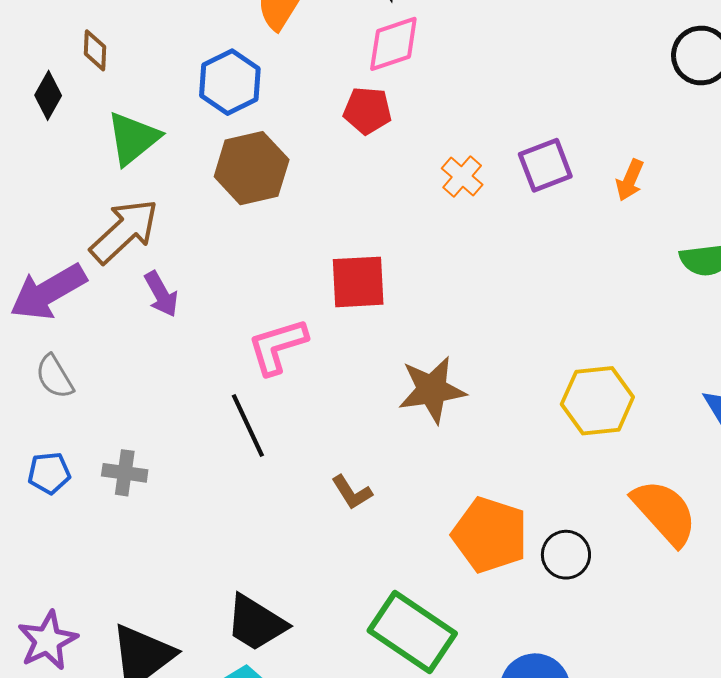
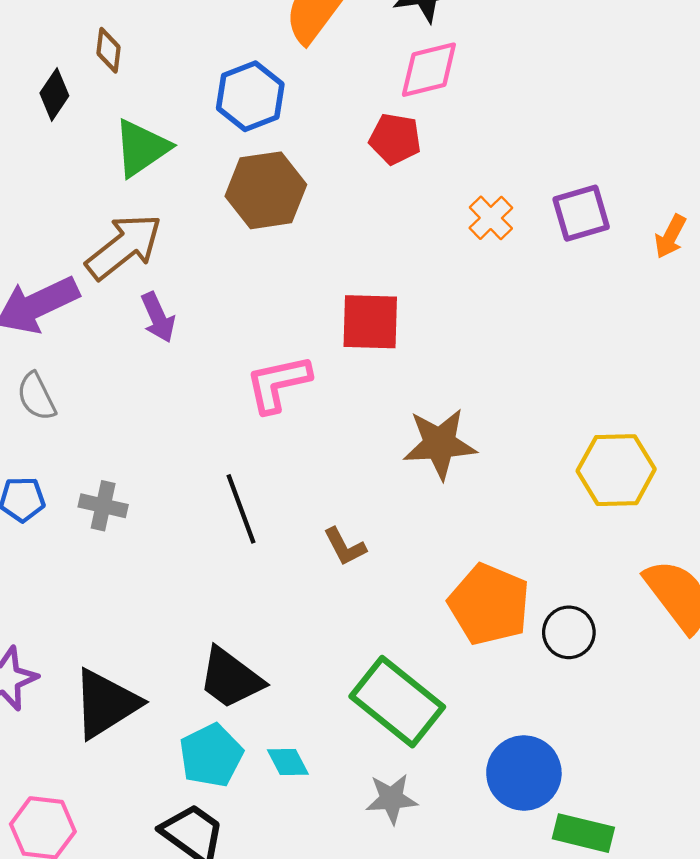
black line: (248, 426) -> (241, 509), moved

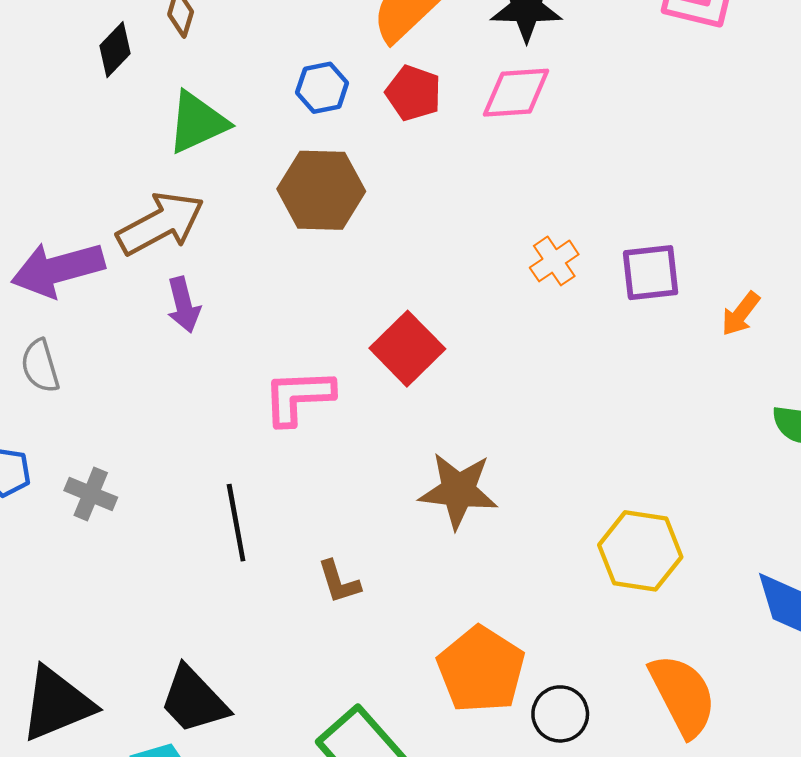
blue hexagon: (250, 96) -> (322, 88), size x0.7
red pentagon: (395, 139) -> (413, 93), moved
red square: (370, 322) -> (407, 349), turned 34

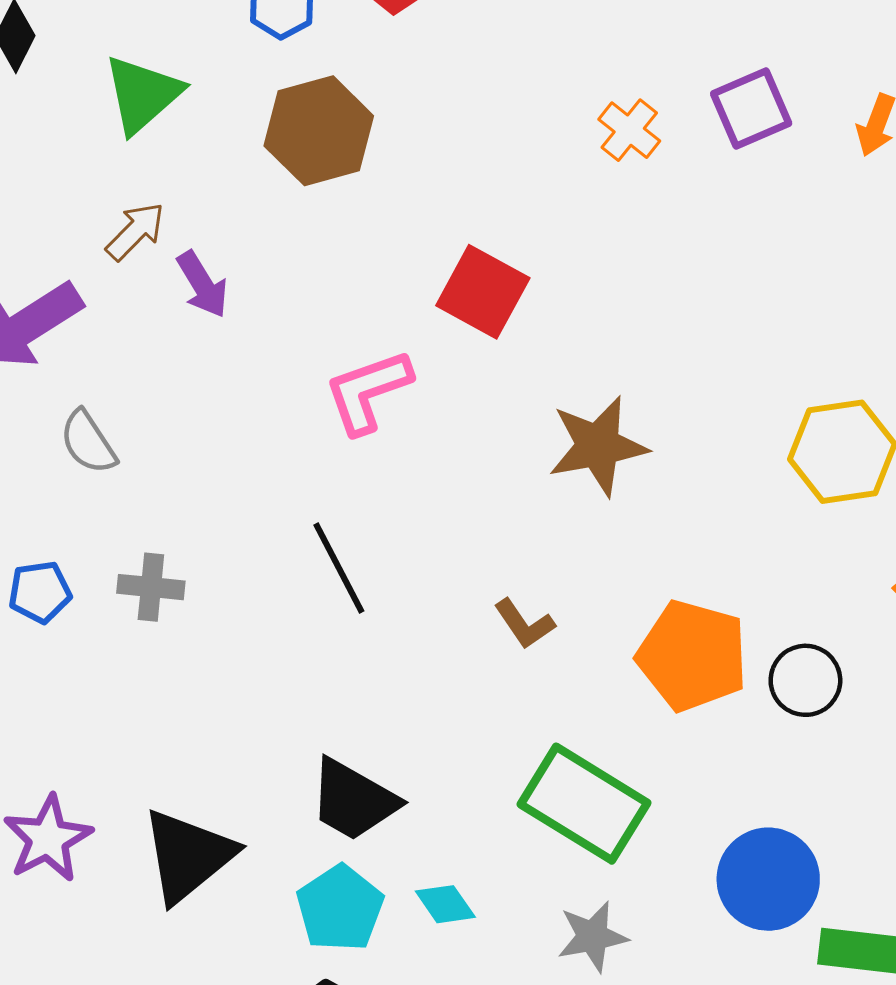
brown arrow: (161, 224) -> (135, 231), size x0.6
purple arrow: (184, 305) -> (202, 284), moved
gray semicircle: (40, 366) -> (88, 442), moved
brown L-shape: (339, 582) -> (524, 624), moved

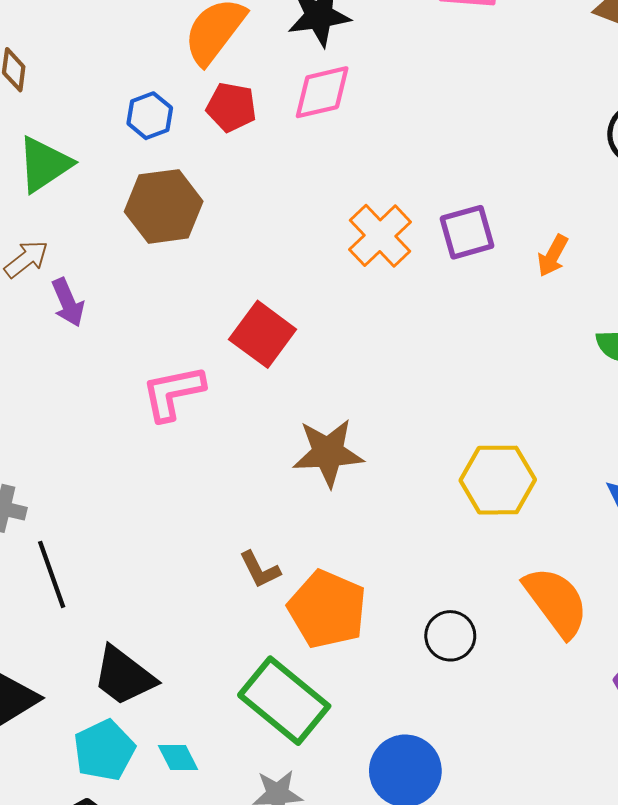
orange cross: (629, 130) -> (380, 236), size x1.5
black line: (339, 568) -> (52, 574), moved
orange pentagon: (692, 656) -> (327, 609), moved

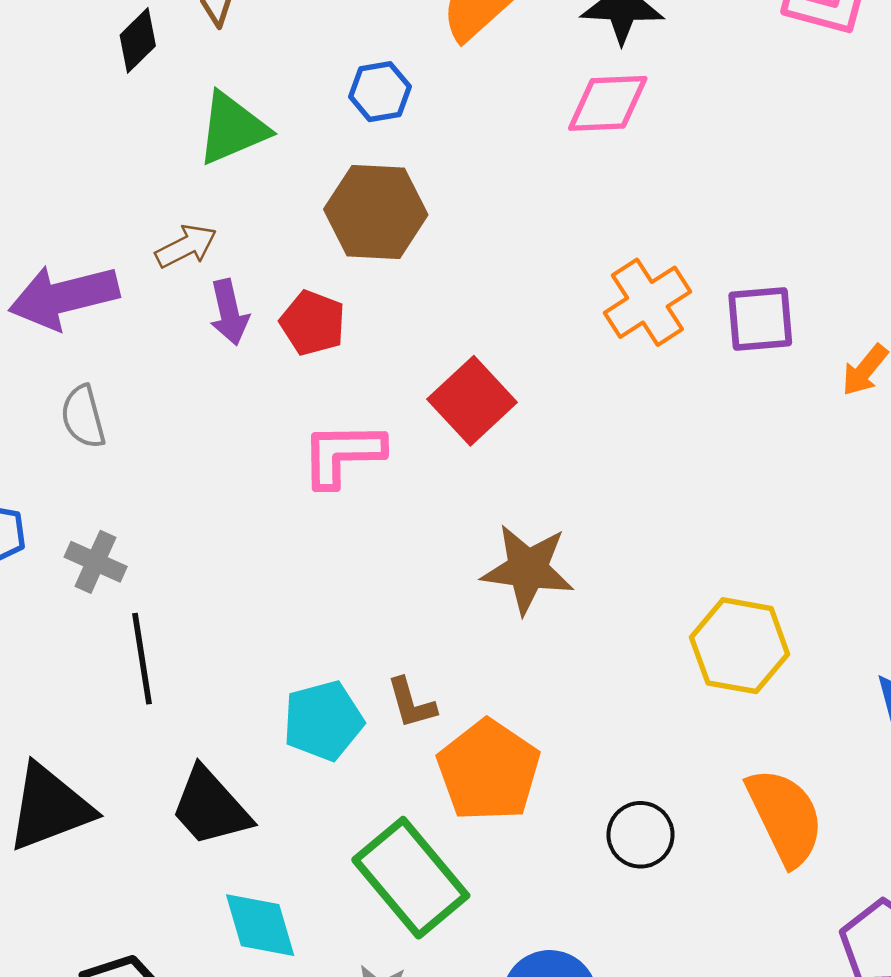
red pentagon: (231, 107) -> (313, 323), moved
cyan pentagon: (104, 750) -> (323, 721), moved
cyan diamond: (178, 757) -> (260, 925), size x1.5

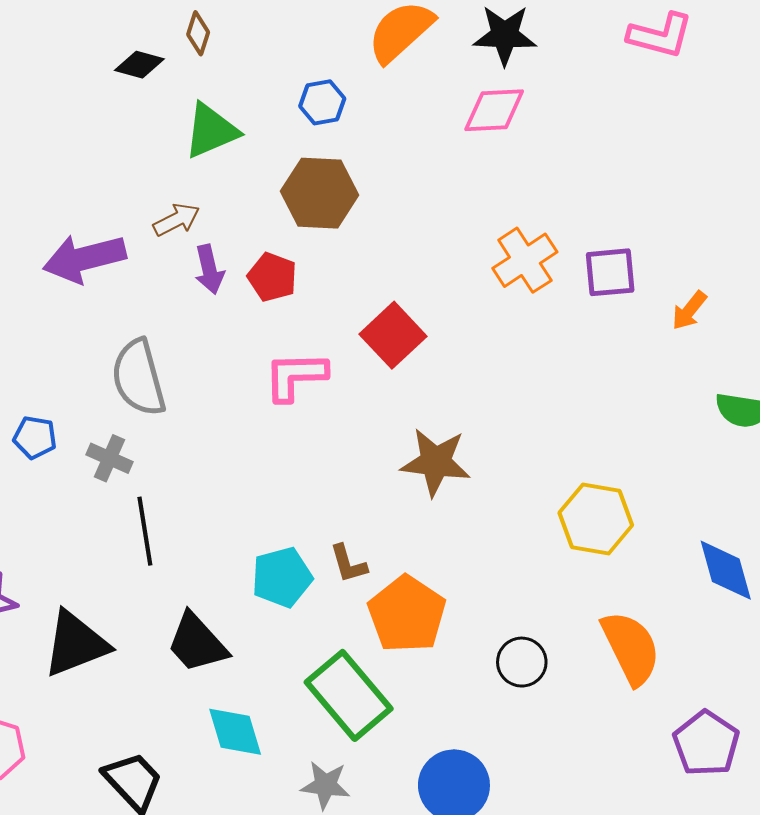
black diamond: (138, 40) -> (139, 65), turned 60
gray semicircle: (83, 417) -> (139, 378), moved, size x1.6

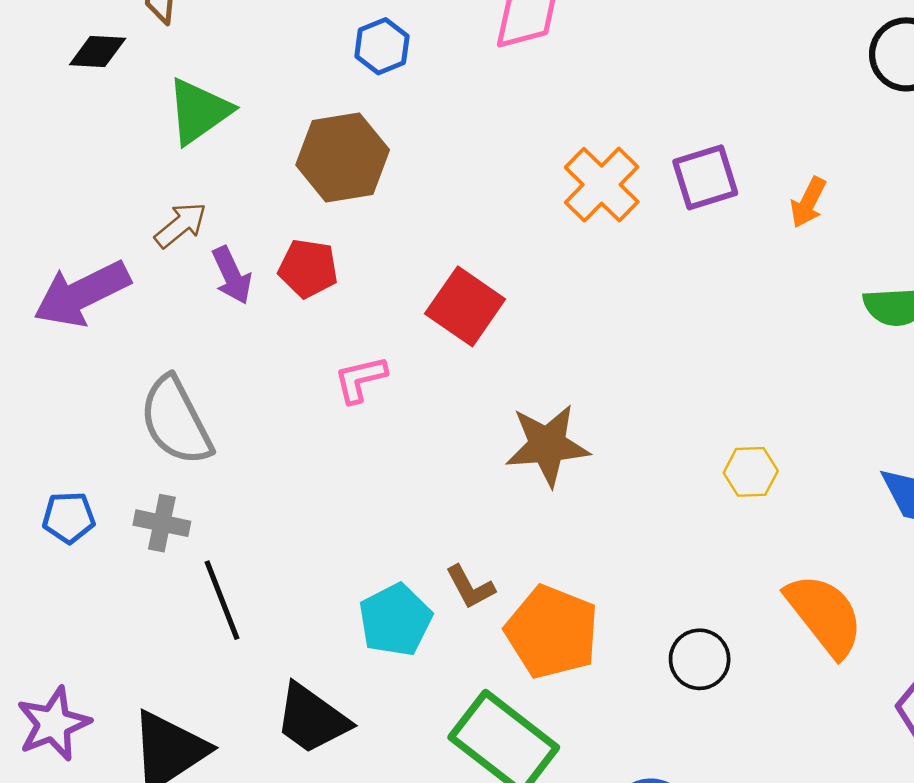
blue hexagon: (322, 102) -> (382, 46), moved
pink L-shape: (295, 376) -> (360, 379), size x0.7
yellow hexagon: (596, 519) -> (751, 472), size x0.6

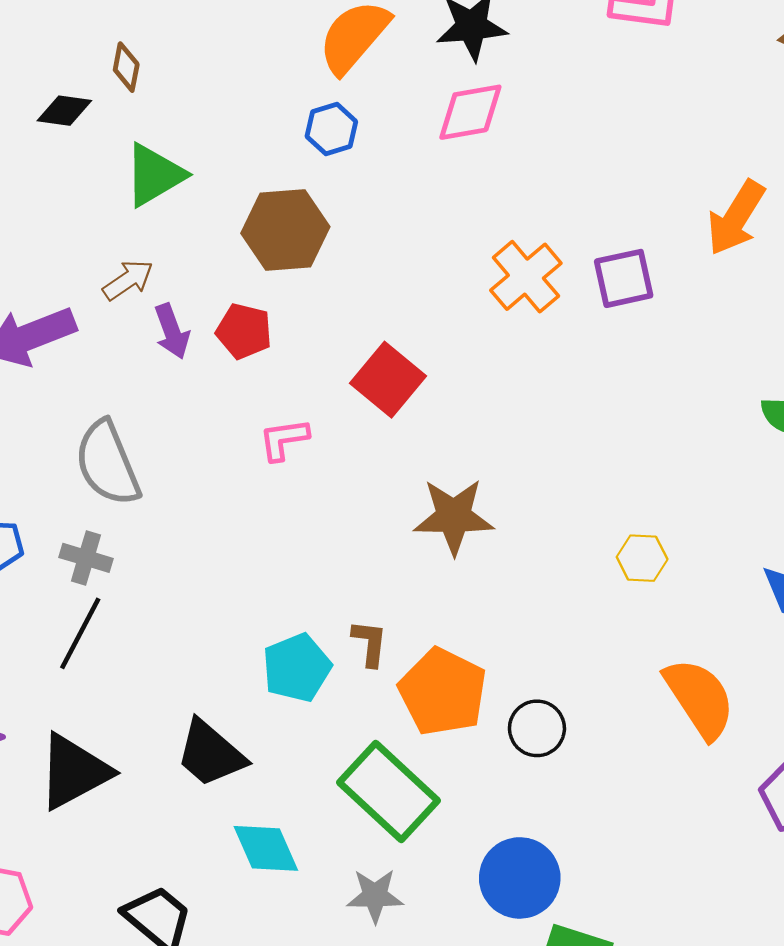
orange arrow: (808, 202) -> (736, 218), moved, size x1.6
brown L-shape: (470, 587) -> (370, 643), turned -150
black line: (222, 600) -> (80, 633), moved, turned 44
black circle: (700, 659) -> (537, 728), moved

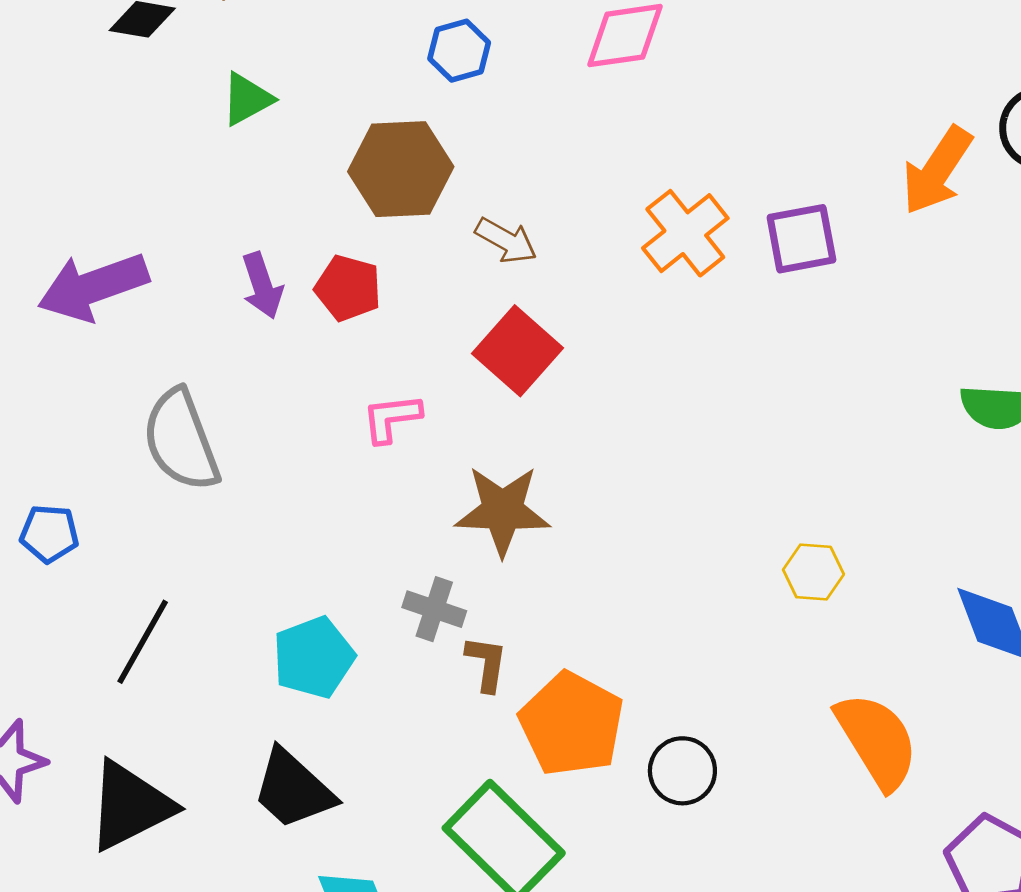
green triangle: (154, 175) -> (247, 99), size x0.7
brown arrow: (128, 280) -> (506, 241), moved, turned 62
brown star: (454, 517) -> (502, 511), moved
gray cross: (86, 558) -> (434, 609), moved
cyan pentagon: (297, 668) -> (314, 657), moved

